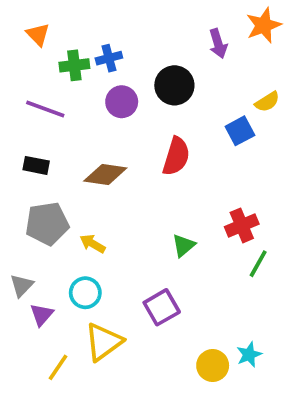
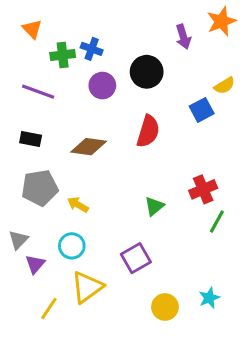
blue cross: (109, 58) -> (92, 49), turned 35
yellow circle: (213, 366) -> (165, 307), moved

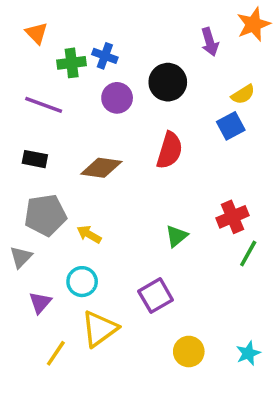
yellow semicircle: (225, 86) -> (243, 94), moved
gray triangle: (18, 240) -> (21, 257), moved
cyan star: (209, 298) -> (248, 353), moved

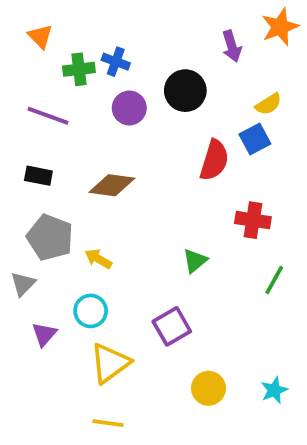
red semicircle: (170, 150) -> (214, 160), moved
gray pentagon: (45, 215) -> (50, 238), turned 30
red cross: (233, 217) -> (253, 220), moved, turned 32
yellow line: (56, 353) -> (108, 423), moved, turned 64

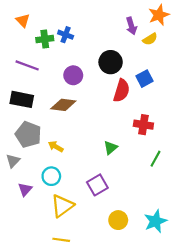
black circle: (185, 91) -> (111, 62), moved
yellow semicircle: (268, 104) -> (150, 39), moved
purple circle: (129, 108) -> (73, 75), moved
black rectangle: (38, 176) -> (22, 99), size x1.5
cyan star: (274, 390) -> (156, 221), size x1.5

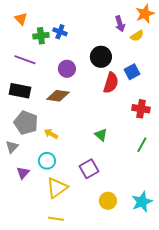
red cross: (143, 125) -> (141, 109), moved
green triangle: (111, 148) -> (101, 135), turned -40

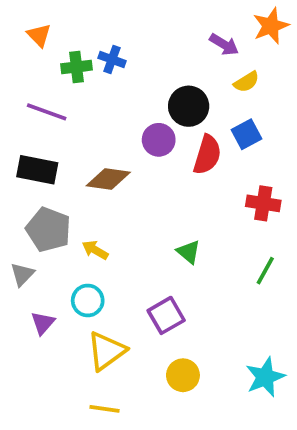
purple arrow: (120, 24) -> (224, 45), turned -42
yellow semicircle: (137, 36) -> (246, 82), moved
purple circle: (67, 69) -> (159, 140), moved
yellow circle: (108, 201) -> (183, 375), moved

